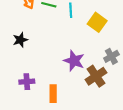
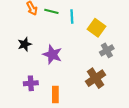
gray cross: (111, 56) -> (107, 50), moved
purple star: (74, 61) -> (52, 55), moved

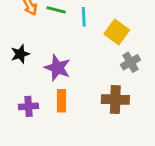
brown cross: (96, 78) -> (115, 99), turned 36
orange rectangle: (55, 95) -> (62, 101), moved

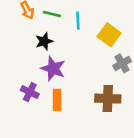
black star: (20, 54) -> (44, 41), moved
purple cross: (28, 106) -> (30, 92), moved, turned 30

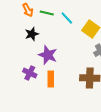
cyan line: (78, 21) -> (67, 18), turned -40
black star: (44, 41) -> (32, 34), moved

